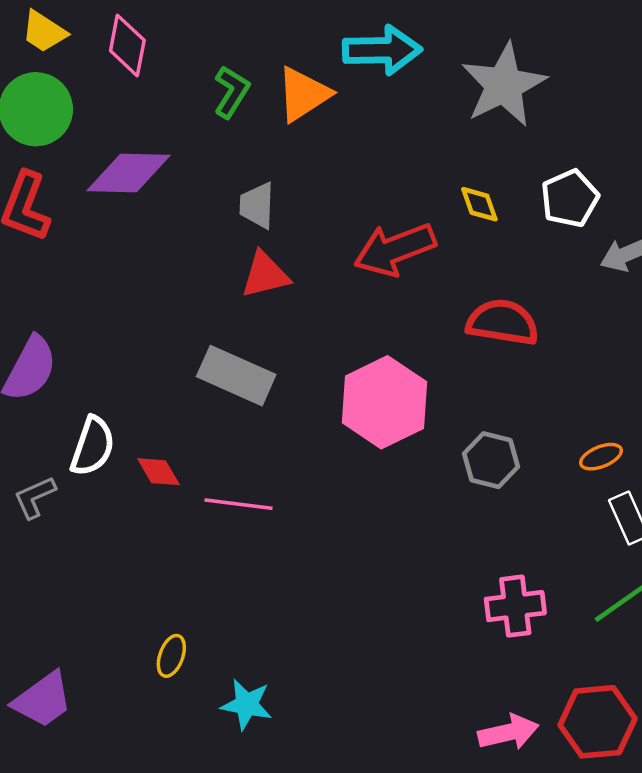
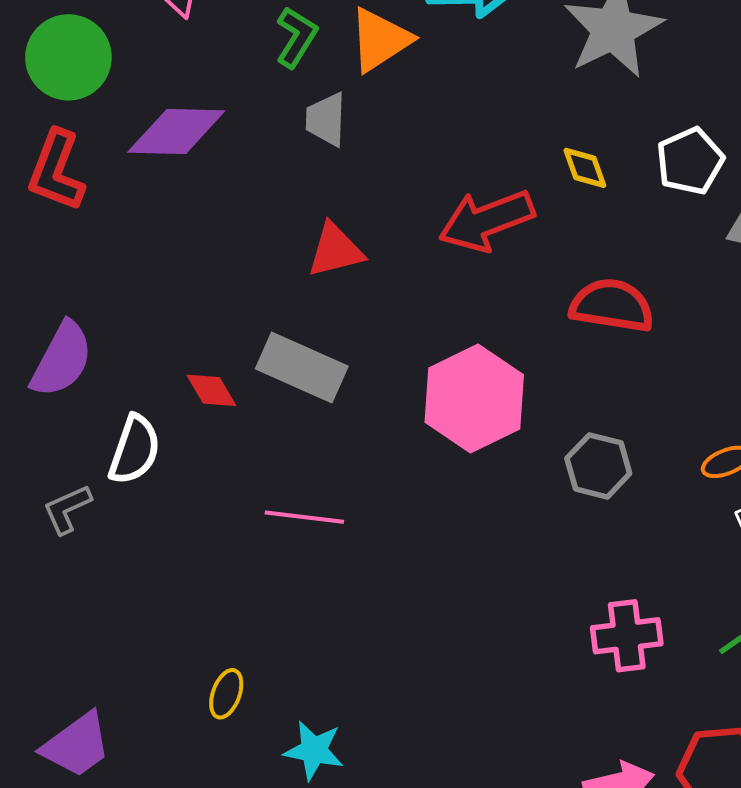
gray trapezoid: (257, 205) -> (326, 119), moved
red diamond: (159, 472) -> (211, 390), moved

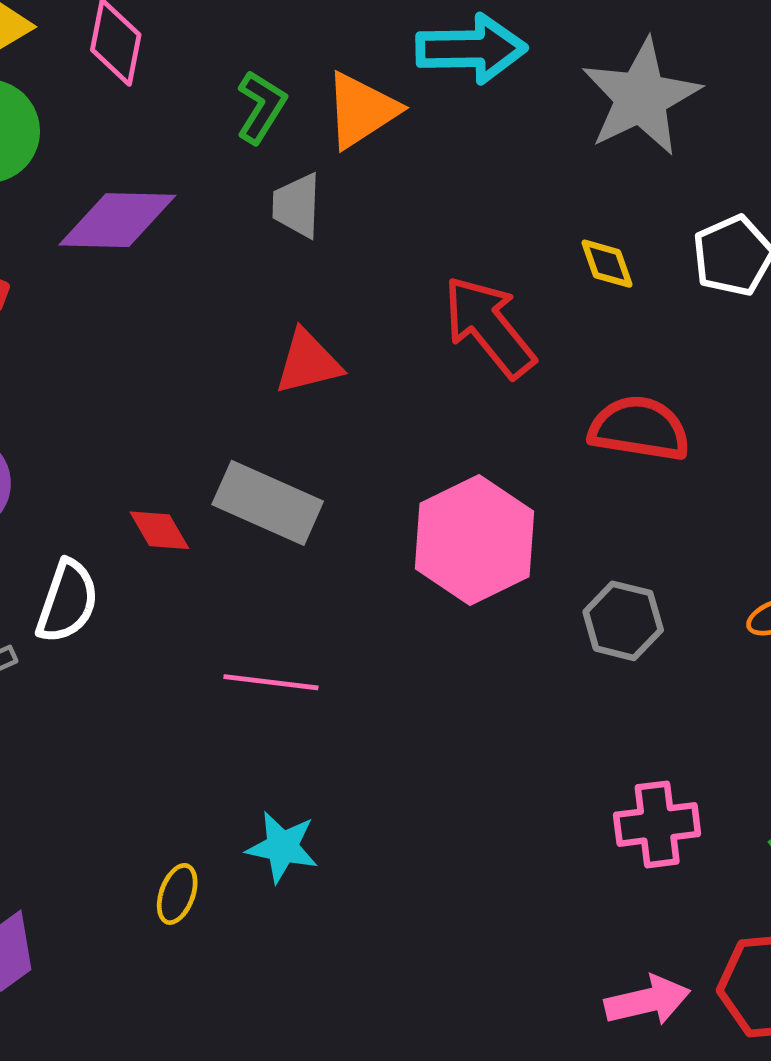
red arrow: (486, 221) -> (489, 327), turned 72
cyan star: (314, 750) -> (282, 847), moved

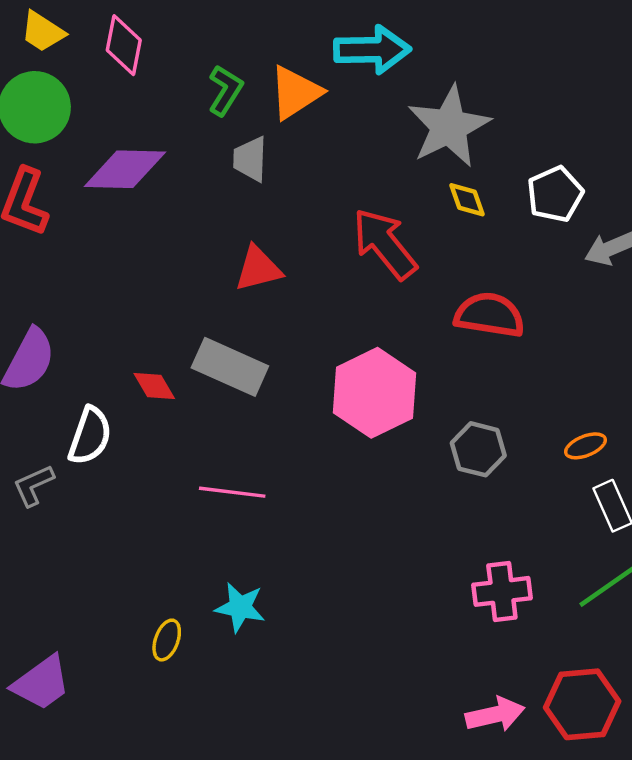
gray star: (641, 97) -> (449, 126), moved

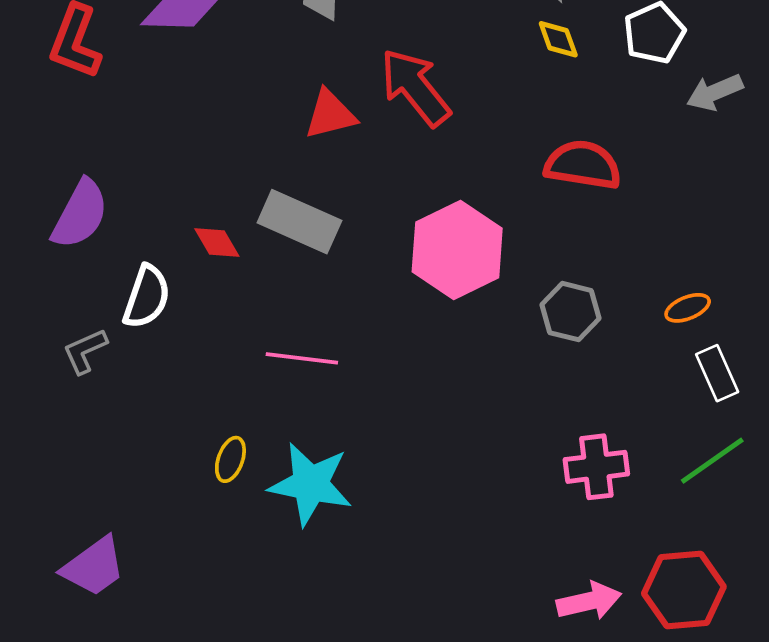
red arrow: (385, 244) -> (415, 87), moved
cyan star: (240, 607) -> (311, 484), size x1.5
yellow ellipse: (167, 640) -> (230, 459), moved

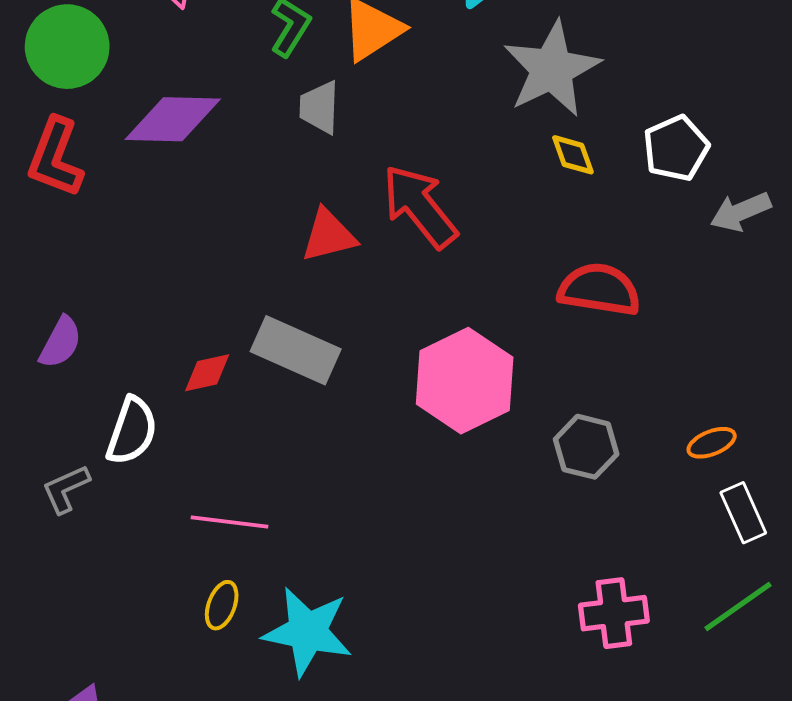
purple semicircle: (80, 214) -> (61, 342), size x0.7
red diamond: (217, 243) -> (207, 373), turned -72
pink line: (302, 358) -> (230, 522), moved

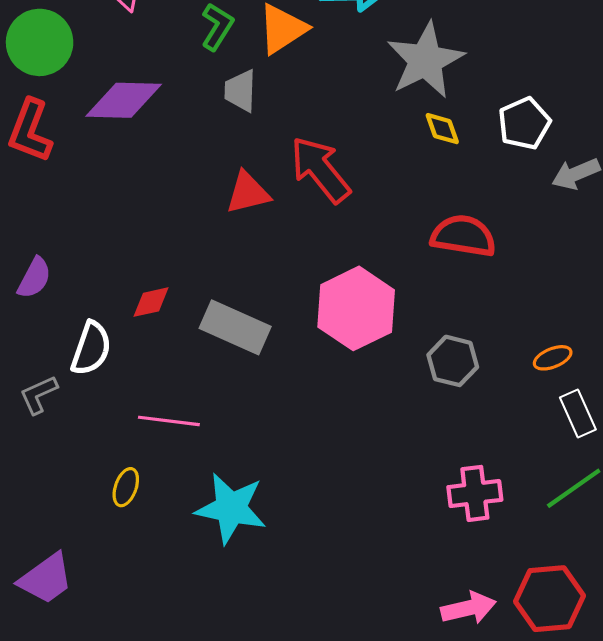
gray rectangle: (296, 350) -> (235, 327), moved
yellow ellipse: (222, 605) -> (126, 487), moved

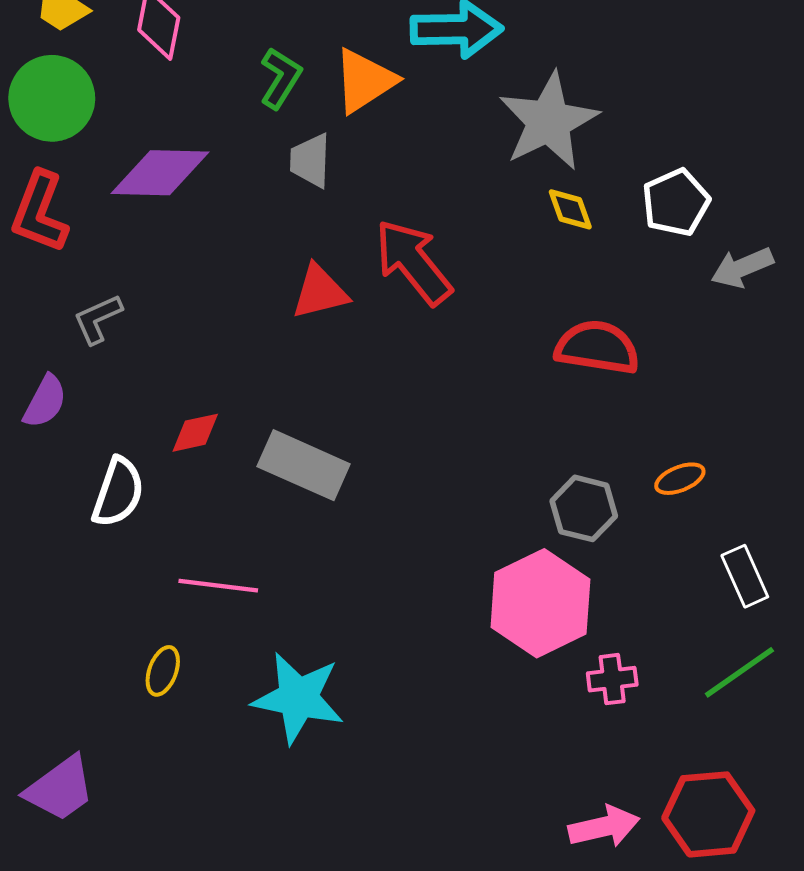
pink hexagon: (356, 308) -> (540, 603), moved
orange ellipse: (553, 358) -> (680, 479), moved
gray L-shape: (39, 395) -> (98, 319), moved
pink cross: (475, 493) -> (612, 679), size x0.7

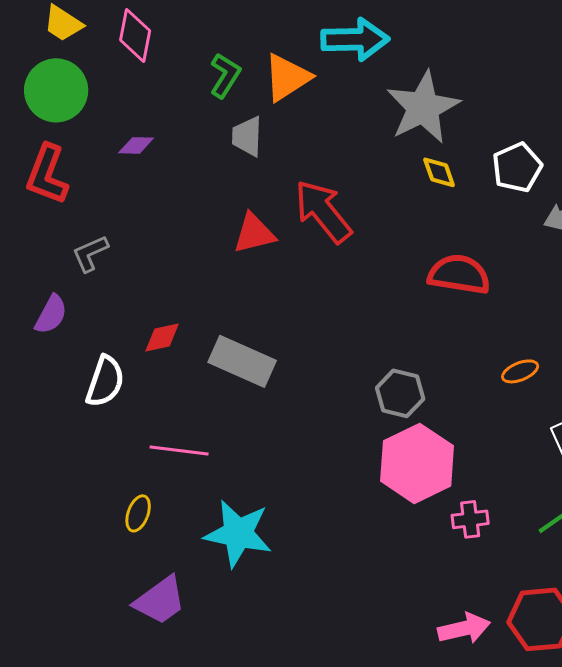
purple diamond: (160, 173) -> (136, 145), size x0.5
gray hexagon: (584, 508) -> (400, 393), moved
purple trapezoid: (60, 789) -> (160, 600), moved

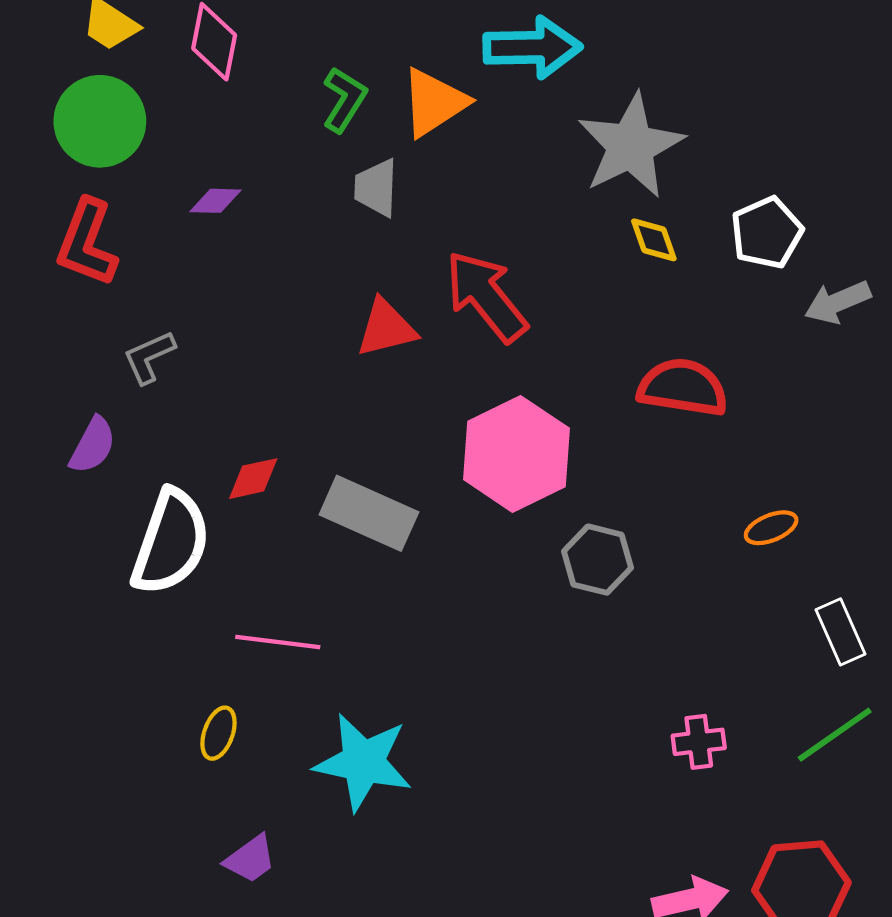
white semicircle: (105, 381) -> (171, 542), size x1.4
pink hexagon: (417, 463) -> (516, 454), moved
purple trapezoid: (160, 600) -> (250, 859), size x0.7

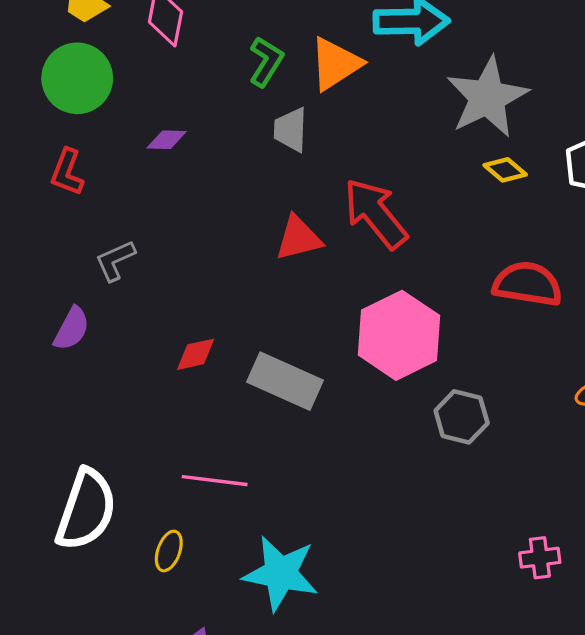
yellow diamond: (654, 240) -> (505, 170), turned -30
red L-shape: (87, 243) -> (67, 172), size x0.7
white semicircle: (171, 542) -> (86, 510), moved

